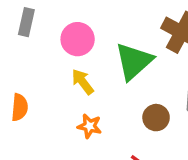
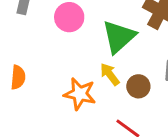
yellow arrow: (83, 82) -> (110, 74), moved
orange star: (89, 126) -> (80, 94), size x1.5

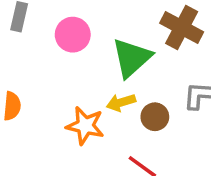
yellow arrow: (110, 74) -> (121, 102), turned -70

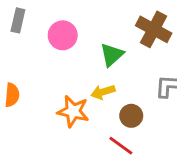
green triangle: (132, 58) -> (112, 55), size x0.7
brown circle: (155, 117) -> (131, 116), moved

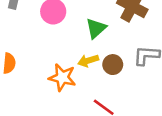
brown circle: (131, 116) -> (113, 65), moved

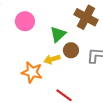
brown circle: (113, 65) -> (71, 50), moved

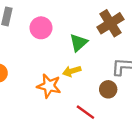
brown cross: (86, 17) -> (110, 23), turned 30
brown circle: (71, 50) -> (108, 89), moved

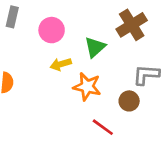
yellow arrow: (72, 71) -> (61, 64), moved
orange star: (49, 86) -> (87, 87), moved

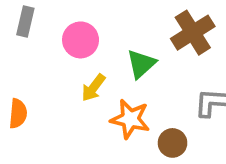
yellow arrow: (61, 64) -> (93, 88), turned -36
brown circle: (129, 101) -> (173, 143), moved

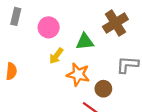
green triangle: (141, 64) -> (85, 42), turned 36

